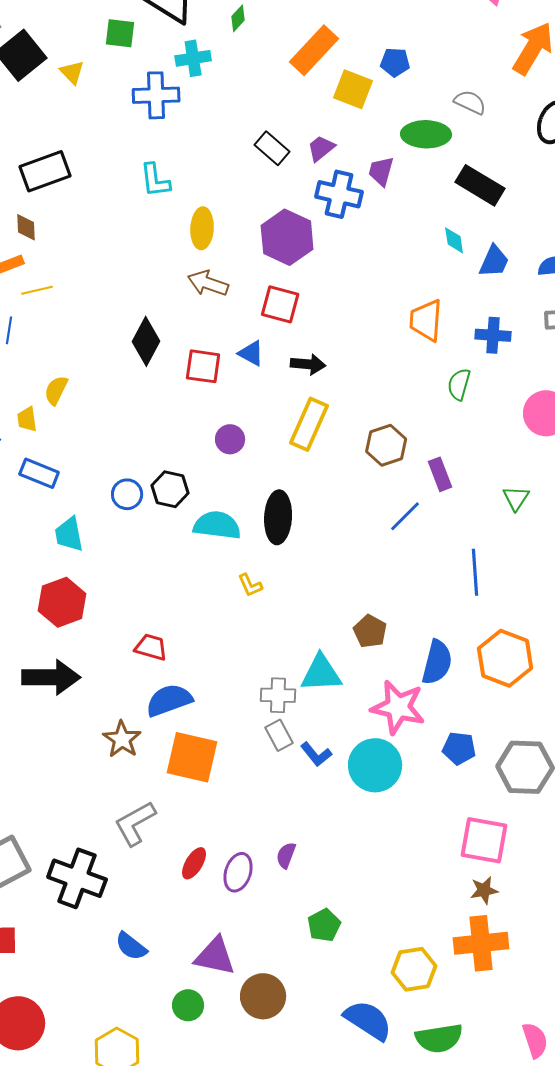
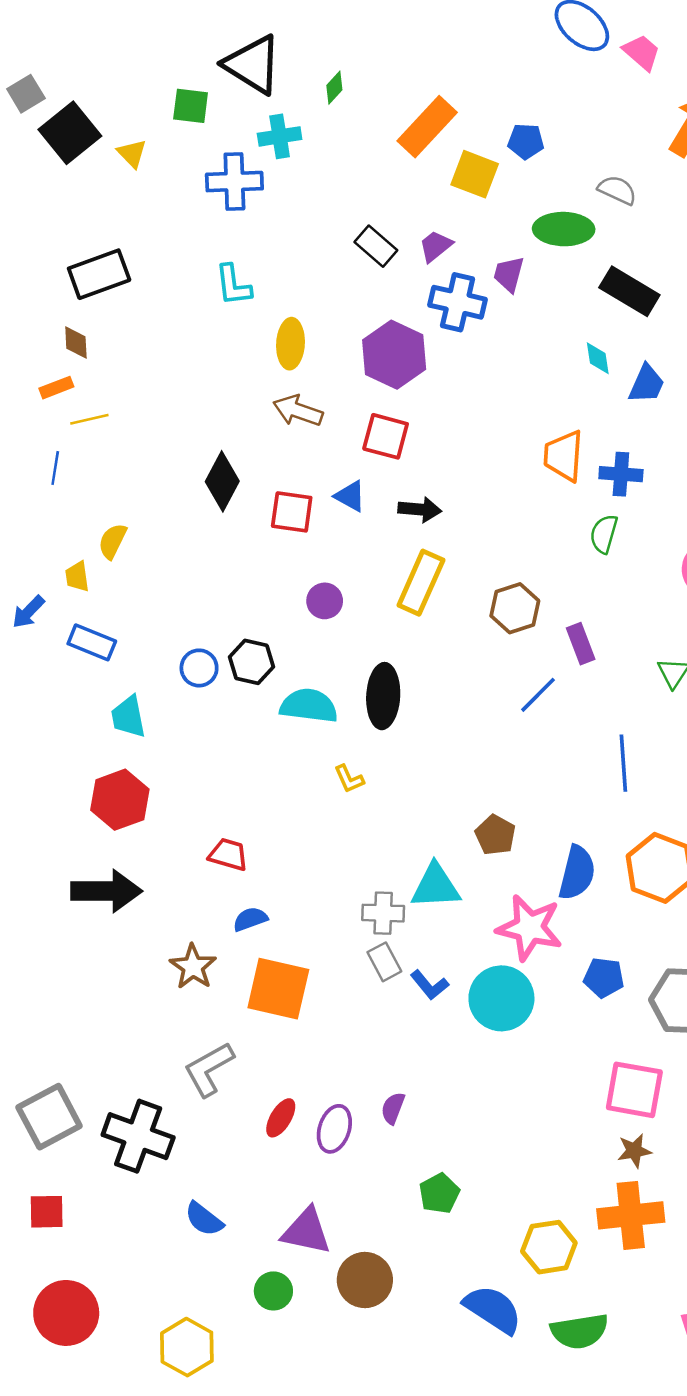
blue cross: (493, 335) -> (621, 474), moved
blue semicircle: (169, 700) -> (250, 919), size x0.6

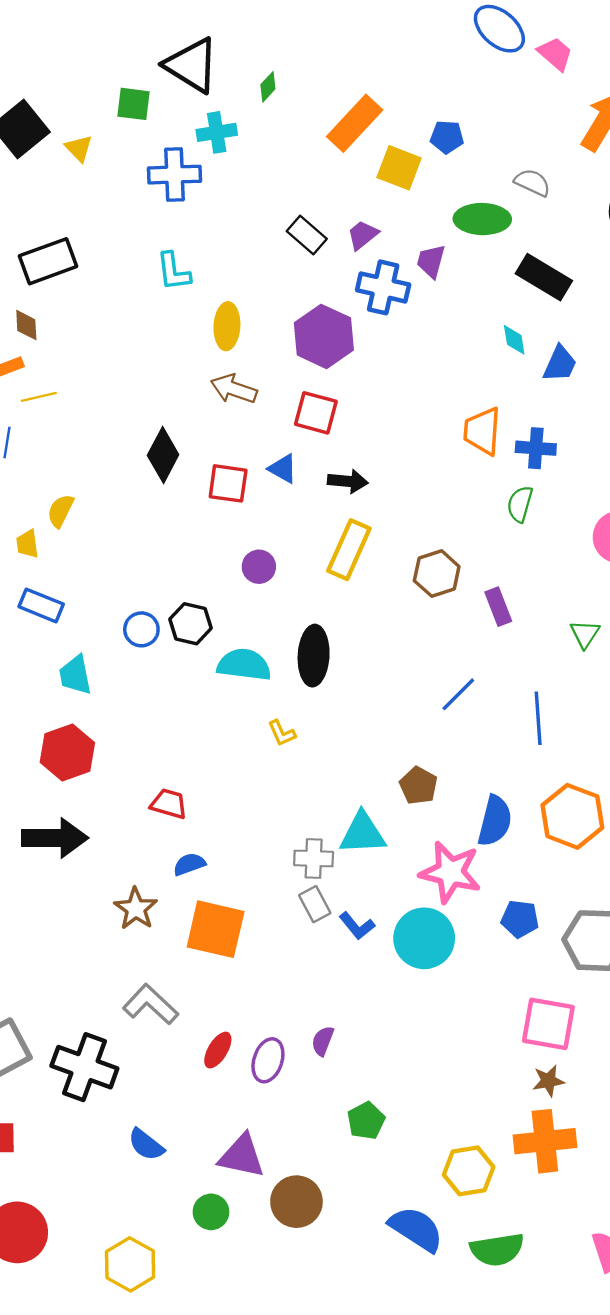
blue line: (538, 695) -> (458, 694), moved
gray L-shape: (209, 1069) -> (151, 1004), turned 72

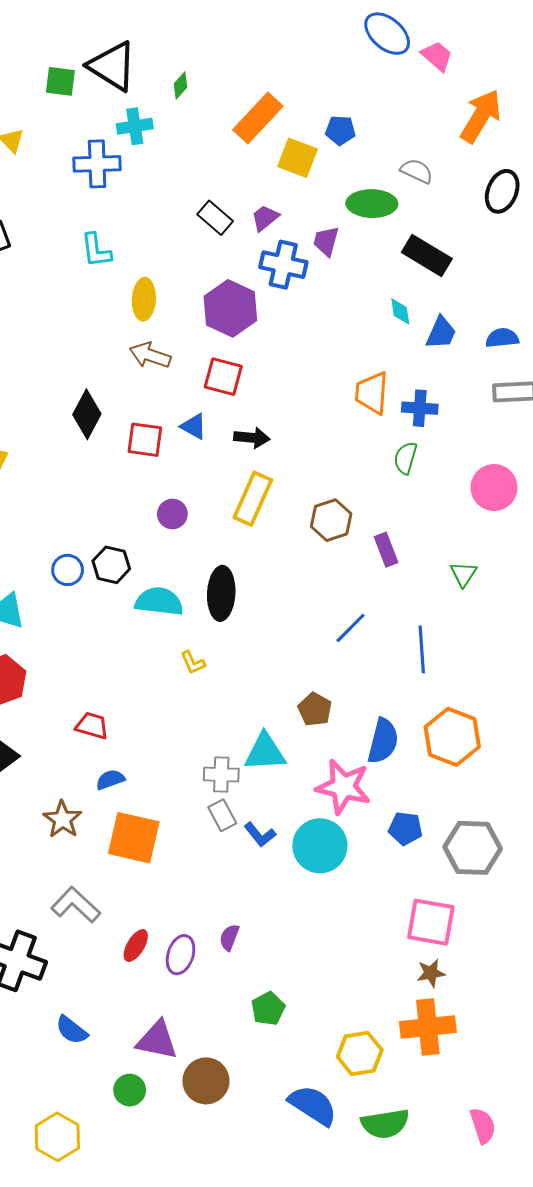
green square: (133, 104) -> (60, 81), moved

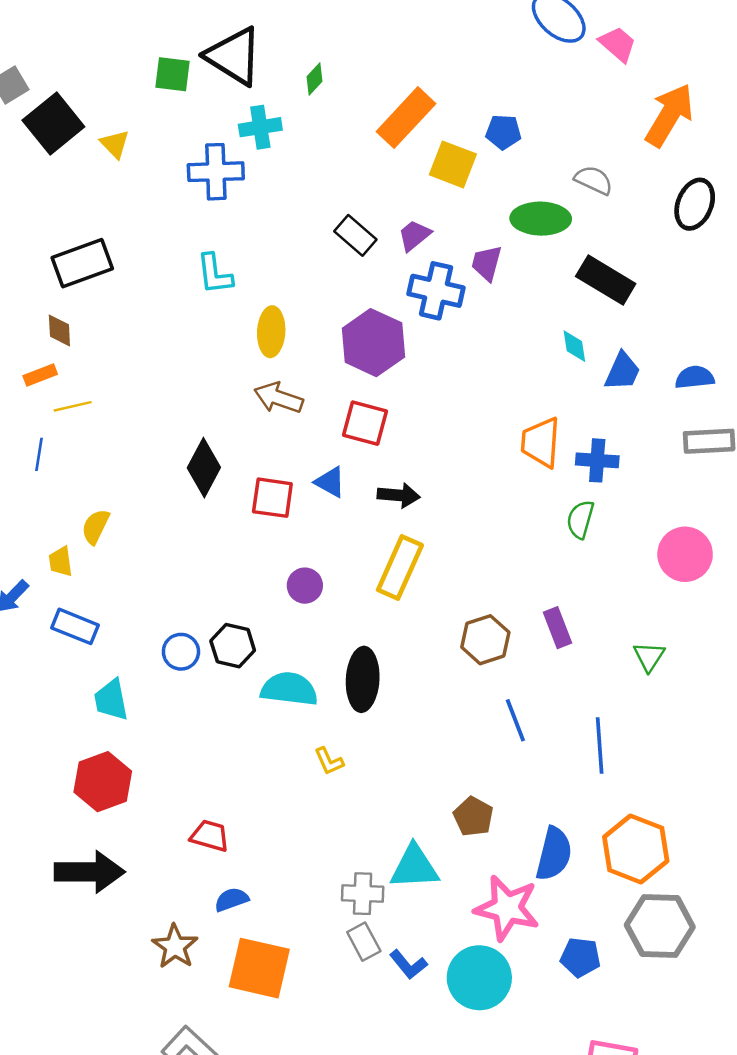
brown hexagon: (331, 520) -> (485, 640), moved
blue line: (350, 628) -> (515, 720), turned -66
gray hexagon: (473, 848) -> (660, 926), moved

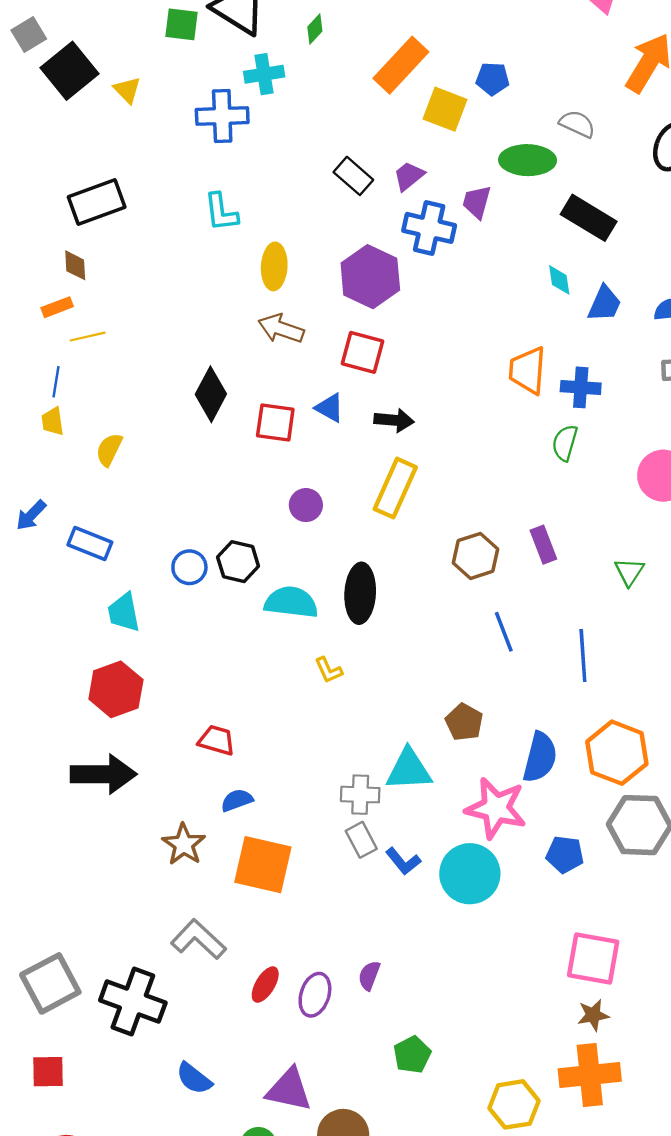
yellow trapezoid: (61, 561) -> (53, 421), moved

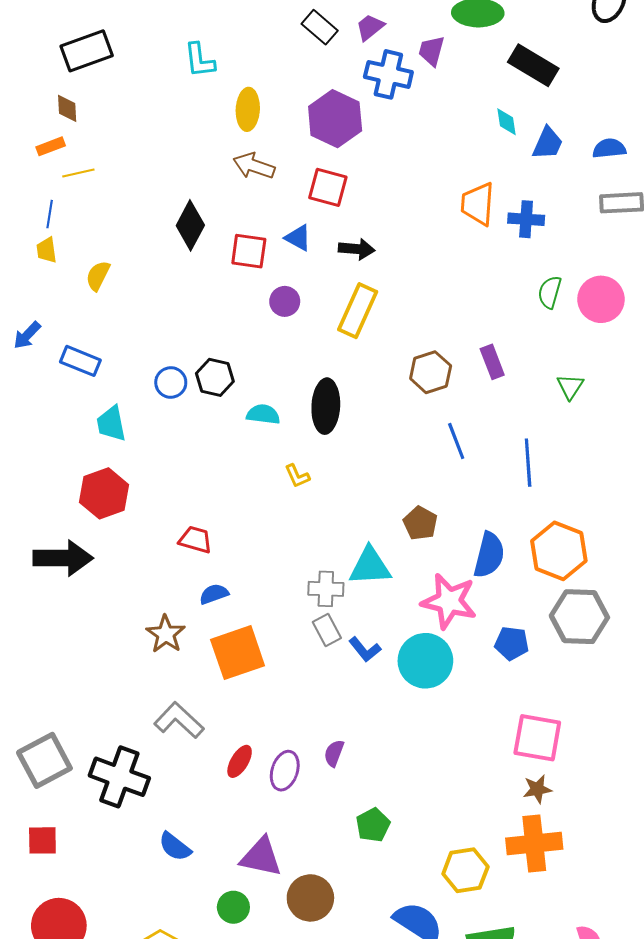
green semicircle: (565, 443) -> (550, 292), moved
purple circle: (306, 505) -> (285, 301), moved
cyan semicircle: (291, 602) -> (263, 414), size x0.7
black arrow: (103, 774) -> (63, 558), moved
orange square: (263, 865) -> (238, 653), turned -32

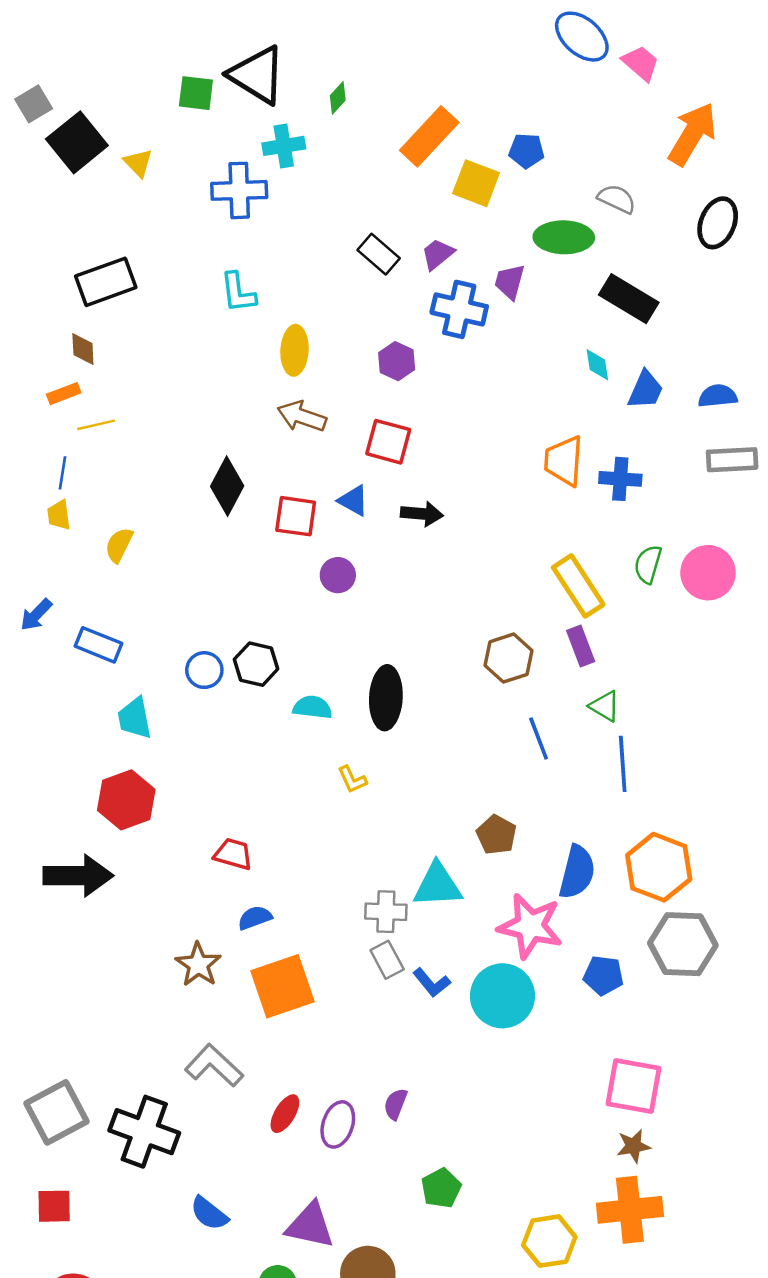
purple hexagon: (335, 119) -> (397, 361), size x0.6
yellow rectangle: (358, 311) -> (578, 586), moved, turned -57
green triangle: (570, 387) -> (605, 706), moved, turned -32

